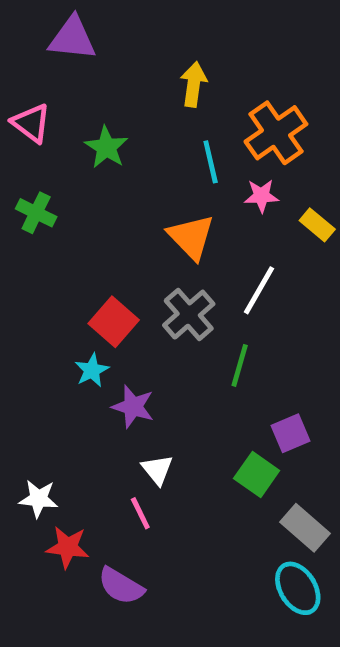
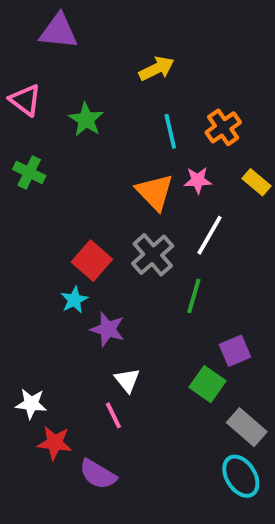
yellow arrow: (194, 84) -> (157, 69), turned 56
orange cross: (276, 133) -> (223, 127), moved, size x0.7
pink star: (261, 196) -> (198, 180), moved

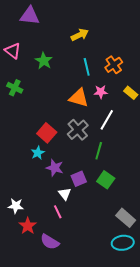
orange triangle: (155, 192) -> (79, 98), turned -30
purple square: (235, 351) -> (79, 179), moved
green square: (208, 384) -> (106, 180), moved
red star: (55, 443) -> (28, 226), turned 30
cyan ellipse: (241, 476) -> (123, 243), turned -65

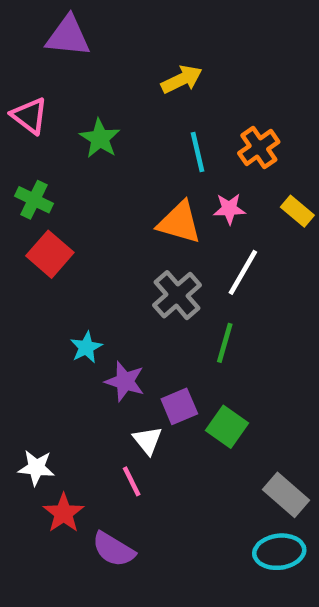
red square: (47, 133) -> (50, 254), moved
green square: (106, 180) -> (227, 427), moved

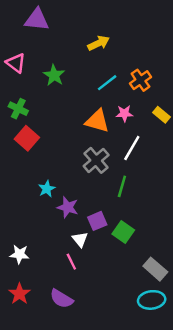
cyan line: (197, 152) -> (107, 83), turned 65
red star: (64, 513) -> (19, 294), moved

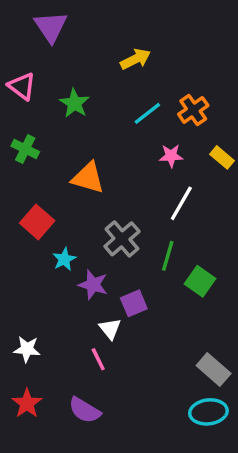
purple triangle: (37, 20) -> (51, 27), turned 50
orange triangle: (97, 121) -> (88, 178), moved
red square: (27, 138) -> (37, 222), moved
gray cross: (96, 160) -> (122, 239), moved
green square: (123, 232) -> (200, 281), moved

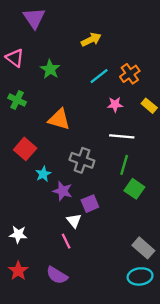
white line: (181, 203) -> (122, 136), turned 65
gray cross: (122, 239) -> (82, 160), turned -30
green line: (168, 256) -> (124, 165), moved

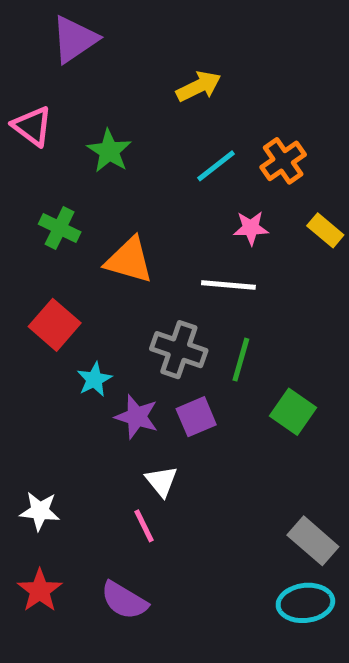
purple triangle: (34, 18) -> (75, 39), turned 30
green cross: (17, 100) -> (60, 228), moved
white line: (122, 136) -> (228, 285), moved
green line: (124, 165) -> (241, 360), moved
purple square: (90, 204) -> (196, 417), moved

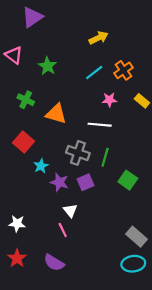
yellow arrow: (199, 86) -> (99, 38), moved

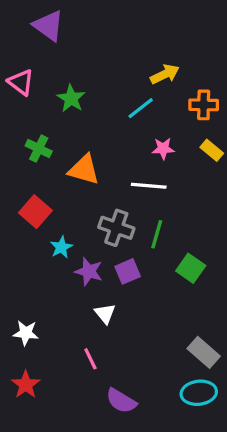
purple triangle: (32, 17) -> (48, 26), turned -50
yellow arrow: (99, 38) -> (165, 74), moved
orange cross: (123, 70) -> (204, 105), moved, turned 36
pink line: (63, 230) -> (90, 359), moved
purple semicircle: (54, 263) -> (121, 401), moved

